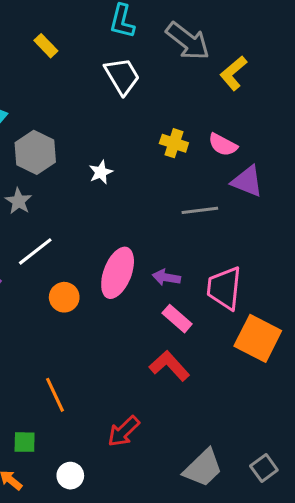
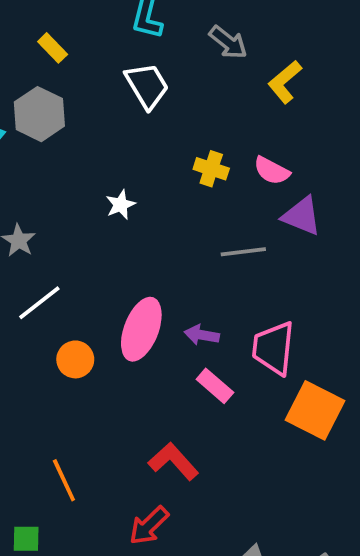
gray arrow: (188, 41) -> (228, 42), size x0.7
gray hexagon: (35, 152) -> (39, 114), moved
red L-shape: (169, 366) -> (173, 461), moved

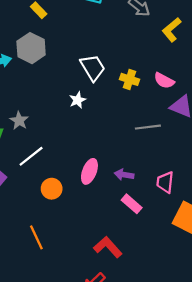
white trapezoid: (147, 86) -> (93, 68), moved
pink ellipse: (141, 329) -> (89, 171), size x0.7
pink trapezoid: (273, 348) -> (165, 182), size x0.7
orange line: (64, 480) -> (36, 237), moved

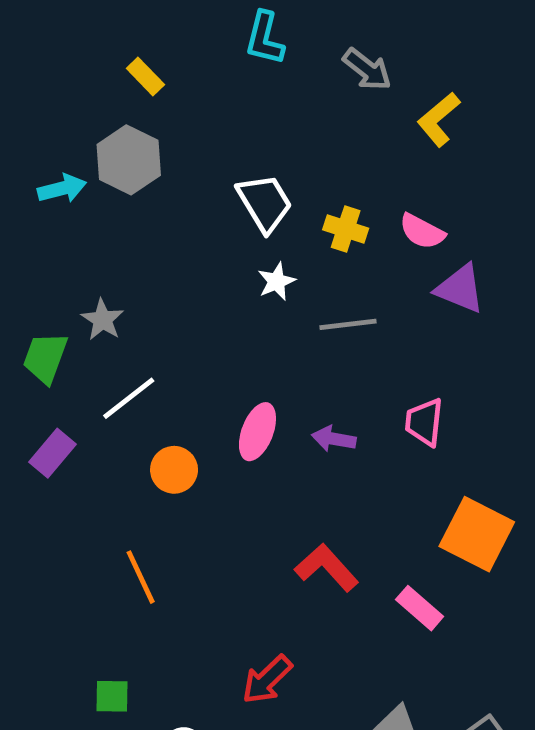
white star: (78, 100) -> (277, 281), moved
gray line: (148, 127) -> (348, 324), moved
pink trapezoid: (165, 182) -> (424, 422), moved
pink rectangle: (132, 204) -> (420, 608), moved
red L-shape: (108, 247) -> (327, 568), moved

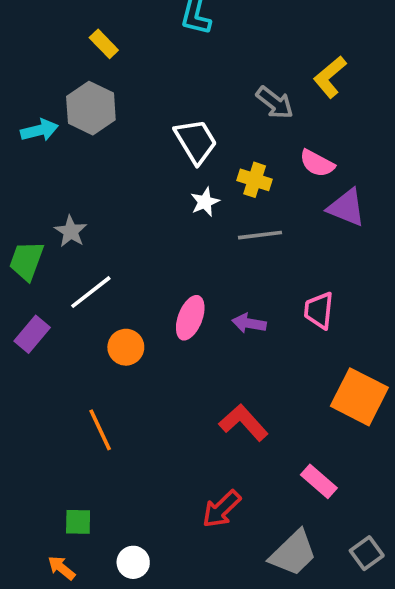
gray arrow: (367, 69) -> (275, 103), moved
yellow cross: (346, 229) -> (255, 180), moved
pink rectangle: (420, 608) -> (319, 481), moved
red arrow: (267, 680) -> (221, 509), moved

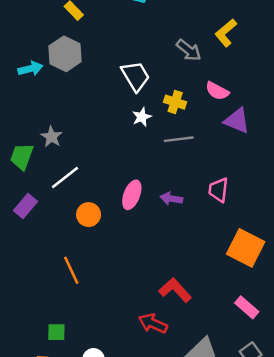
red L-shape: (244, 423) -> (175, 290), moved
pink rectangle: (319, 481) -> (247, 307), moved
red arrow: (221, 509) -> (153, 323), turned 68

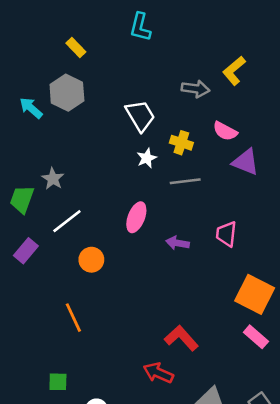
gray arrow: (189, 50) -> (195, 89), turned -30
cyan arrow: (30, 69) -> (31, 108), turned -125
pink ellipse: (132, 195) -> (136, 217), moved
pink rectangle: (247, 307) -> (256, 337), moved

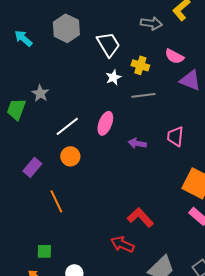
gray hexagon: (67, 93) -> (66, 28), moved
white line: (67, 221) -> (67, 126), moved
purple rectangle: (26, 251) -> (32, 167), moved

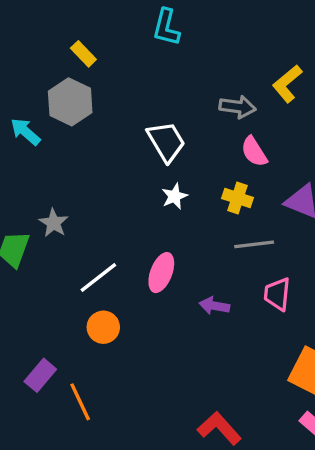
gray hexagon: (66, 28) -> (70, 102), moved
pink semicircle: (174, 56) -> (254, 152), moved, turned 30
yellow cross: (140, 65) -> (238, 198), moved
gray line: (143, 95) -> (254, 244), moved
purple rectangle: (32, 167) -> (40, 375), moved

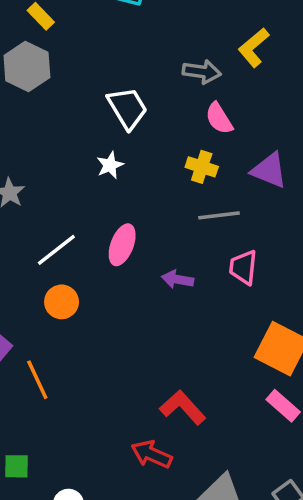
white star: (175, 196) -> (110, 165), moved

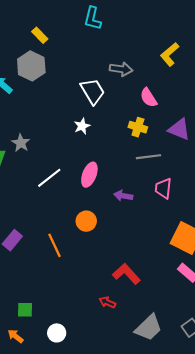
gray arrow: (202, 72) -> (121, 69), moved
orange circle: (62, 302) -> (86, 221), moved
orange line: (37, 380) -> (55, 245), moved
red arrow: (152, 454) -> (107, 302), size x0.7

